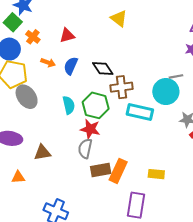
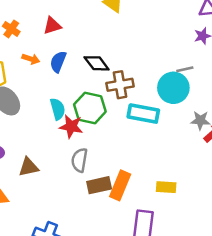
red star: (90, 129) -> (71, 126), moved

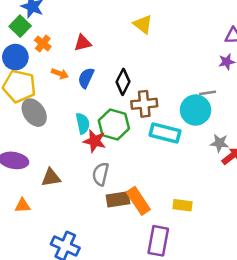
black diamond: (97, 63) -> (123, 82), turned 60
orange rectangle: (120, 185) -> (138, 201), turned -60

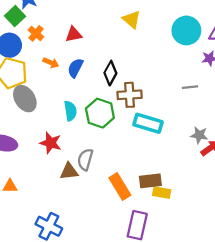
cyan circle: (196, 110) -> (186, 30), moved
red star: (95, 141) -> (51, 143), moved
brown triangle: (51, 178) -> (69, 171), moved
brown rectangle: (118, 199) -> (150, 181), moved

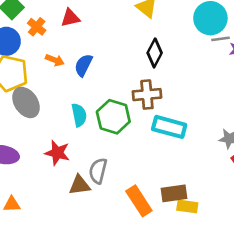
red triangle: (74, 34) -> (70, 18), moved
black diamond: (110, 73) -> (155, 53), moved
gray line: (190, 87) -> (221, 39), moved

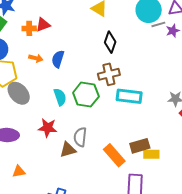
orange cross: (37, 27) -> (29, 28), moved, turned -32

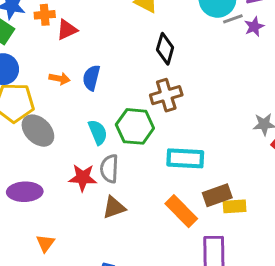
orange cross: (29, 28) -> (45, 15), moved
cyan rectangle: (129, 96) -> (185, 158), moved
gray semicircle: (80, 137) -> (109, 169), moved
orange triangle: (19, 171) -> (45, 243), turned -40

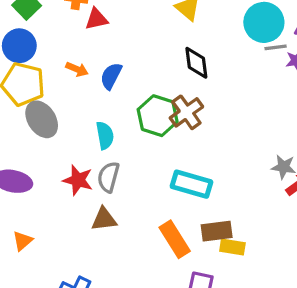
black diamond: (165, 49) -> (196, 63), turned -36
brown cross: (166, 95) -> (186, 112), turned -32
green hexagon: (135, 126) -> (158, 116), moved

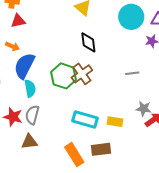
red triangle: (96, 19) -> (18, 21), moved
gray line: (276, 47) -> (132, 73), moved
blue semicircle: (111, 76) -> (24, 66), moved, size x1.5
yellow rectangle: (232, 247) -> (115, 122), moved

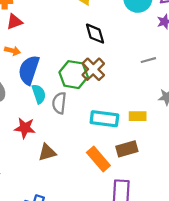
gray semicircle: (32, 115) -> (59, 103), moved

